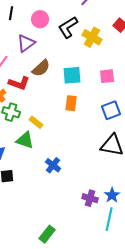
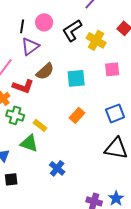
black line: (11, 13) -> (22, 26), moved
pink square: (107, 76) -> (112, 69), moved
orange rectangle: (71, 103) -> (77, 115), moved, turned 35

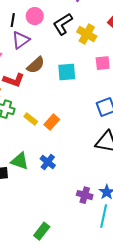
orange rectangle: (77, 115) -> (52, 122), moved
green triangle: (29, 143) -> (20, 161), moved

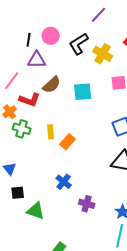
purple triangle: (21, 40) -> (37, 60), turned 36
yellow rectangle: (31, 119) -> (51, 132), moved, turned 48
green triangle: (20, 161) -> (36, 211), moved
purple cross: (85, 195) -> (87, 204), moved

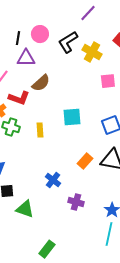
cyan square: (83, 92) -> (72, 117), moved
orange rectangle: (68, 142) -> (85, 161), moved

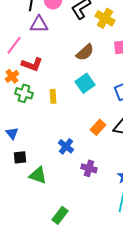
brown semicircle: (41, 83) -> (85, 52), moved
cyan square: (72, 117) -> (85, 83), turned -30

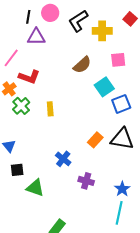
yellow cross: (105, 18) -> (102, 31), turned -30
cyan square: (85, 83) -> (104, 87), moved
green cross: (24, 93) -> (21, 106), turned 30

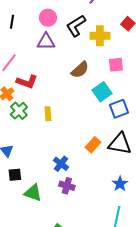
black line: (28, 17) -> (12, 22), moved
purple triangle: (36, 37) -> (46, 42), moved
purple cross: (86, 181) -> (67, 186), moved
blue star: (122, 189) -> (120, 184), moved

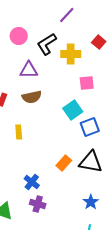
purple triangle: (46, 42) -> (29, 70), moved
brown semicircle: (80, 70) -> (32, 97), moved, turned 30

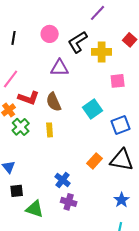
brown semicircle: (32, 97) -> (54, 102), moved, turned 78
cyan square: (73, 110) -> (93, 109), moved

